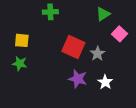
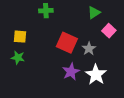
purple star: (78, 79) -> (71, 72), turned 30
white star: (105, 82) -> (96, 75), size x1.5

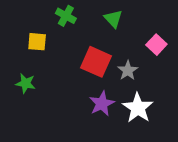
green cross: (46, 11) -> (66, 16), turned 32
green triangle: (94, 13) -> (113, 19), moved, turned -40
yellow square: (20, 37) -> (37, 42), moved

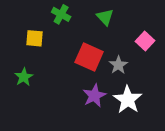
green star: (26, 83) -> (24, 77), turned 30

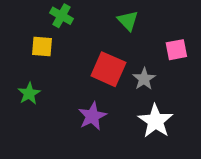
green cross: (61, 14) -> (61, 16), moved
pink square: (145, 41) -> (176, 50), turned 36
purple star: (94, 96) -> (92, 116), moved

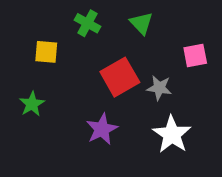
green cross: (61, 16) -> (88, 23), moved
red square: (108, 69) -> (120, 77), turned 36
gray star: (144, 79) -> (159, 88), turned -30

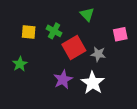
green cross: (88, 23) -> (54, 31), moved
white star: (172, 134) -> (93, 83), moved

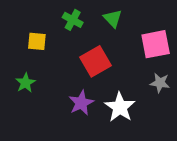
green cross: (54, 31) -> (73, 20), moved
pink square: (120, 34) -> (156, 44), size x1.5
gray star: (98, 54) -> (160, 83), moved

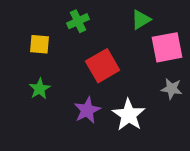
green triangle: (113, 18) -> (141, 20), moved, turned 42
green cross: (73, 20) -> (78, 21), turned 36
green star: (25, 83) -> (40, 89), moved

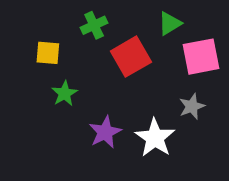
red square: (103, 66) -> (131, 57), moved
green star: (40, 89) -> (65, 93), moved
gray star: (172, 89) -> (192, 106), moved, turned -30

